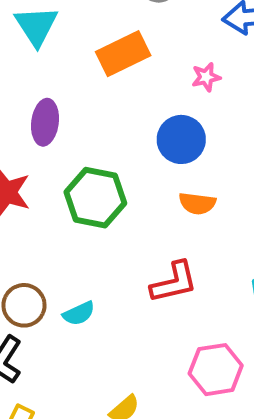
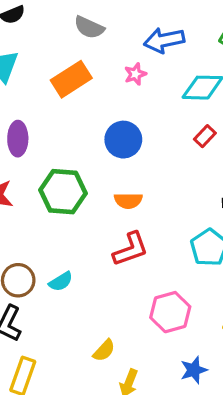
pink star: (206, 77) -> (135, 74), moved
orange semicircle: (197, 203) -> (128, 201), moved

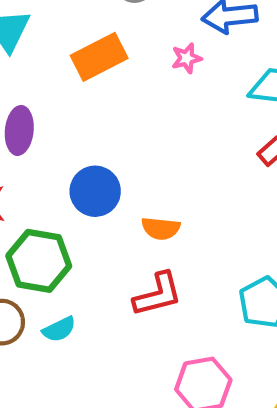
blue circle: (123, 140) -> (95, 191), moved
green hexagon: (63, 192) -> (39, 261), moved

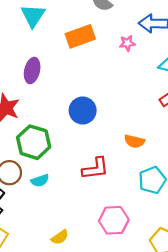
blue circle: (95, 191) -> (83, 111), moved
orange semicircle: (161, 228) -> (134, 141), moved

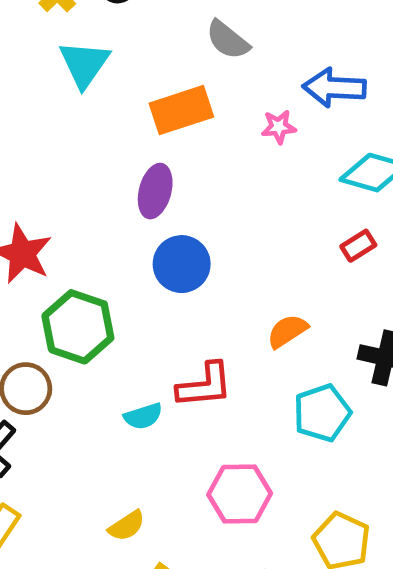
purple ellipse: (32, 71) -> (155, 191), moved
orange semicircle: (134, 141) -> (287, 331), turned 132
cyan semicircle: (40, 181) -> (143, 416), moved

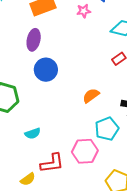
red L-shape: (205, 385) -> (52, 163), moved
pink hexagon: (240, 494) -> (85, 151), moved

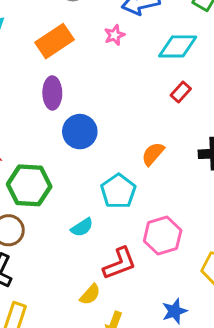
cyan pentagon: (107, 129) -> (118, 191), moved

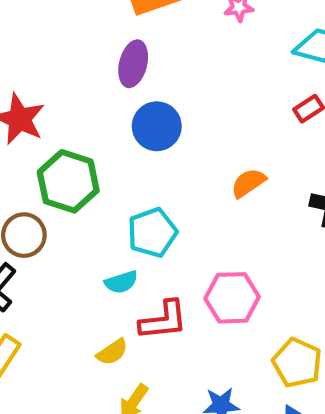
cyan pentagon: (118, 191) -> (152, 233), moved
cyan semicircle: (82, 227) -> (121, 282), moved

